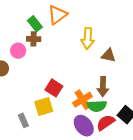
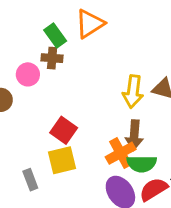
yellow arrow: (88, 38) -> (133, 92), moved
brown arrow: (103, 87) -> (134, 135), moved
red square: (54, 88) -> (64, 130), moved

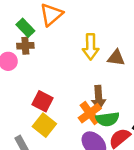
yellow arrow: (133, 92) -> (91, 47), moved
yellow square: (62, 160) -> (44, 125), turned -30

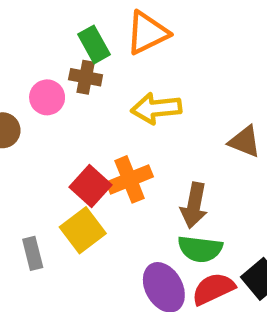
yellow arrow: (91, 47) -> (156, 108), moved, turned 70
orange cross: (90, 113) -> (130, 179), moved

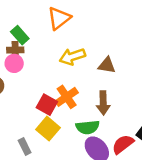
green rectangle: (94, 44) -> (20, 35), moved
brown cross: (86, 77) -> (15, 50), moved
brown triangle: (245, 142) -> (107, 65), moved
green semicircle: (200, 249) -> (88, 127), moved

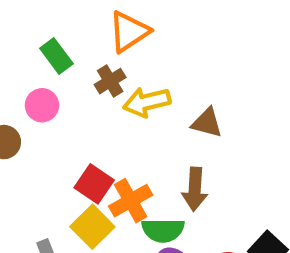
brown cross: (15, 50) -> (110, 81), moved, turned -35
orange cross: (67, 97) -> (131, 201), moved

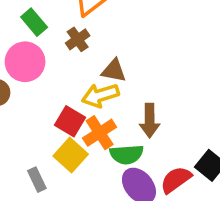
yellow arrow: (147, 102) -> (100, 95), moved
pink circle: (42, 105) -> (25, 62), size x1.5
brown triangle: (207, 123) -> (114, 71), moved

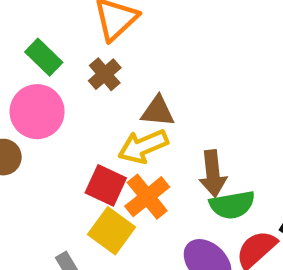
green semicircle: (127, 154) -> (232, 205), moved

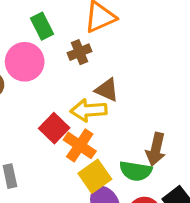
brown arrow: (213, 173) -> (156, 149), moved
orange cross: (147, 197) -> (80, 145), turned -36
yellow square: (111, 231) -> (95, 176), moved

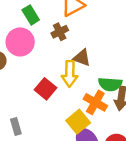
yellow arrow: (89, 110) -> (70, 74), turned -80
orange cross: (80, 145) -> (95, 102), moved
green semicircle: (136, 171) -> (110, 84), moved

